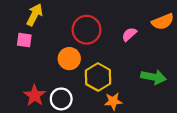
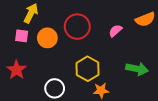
orange circle: (69, 59) -> (47, 38), moved
red star: (35, 95) -> (16, 70), moved

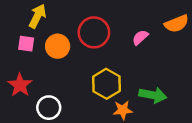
green arrow: (137, 69) -> (153, 95), moved
white circle: (55, 88) -> (49, 108), moved

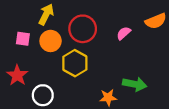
yellow arrow: (37, 16) -> (46, 14), moved
yellow hexagon: (106, 84) -> (75, 63), moved

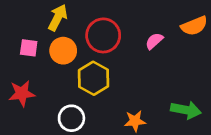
red star: (17, 75) -> (22, 93), turned 30
green arrow: (135, 84) -> (186, 110), moved
white circle: (43, 95) -> (71, 118), moved

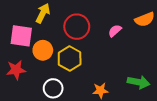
pink square: (29, 48) -> (21, 36), size x1.6
orange circle: (63, 51) -> (43, 50), moved

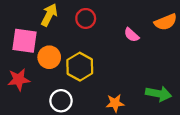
red circle: (77, 27) -> (86, 18), moved, size x0.7
pink semicircle: (115, 31) -> (131, 35), turned -96

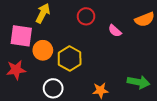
red circle: (86, 18) -> (86, 16), moved

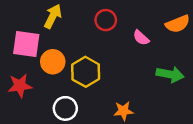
green arrow: (138, 82) -> (170, 74), moved

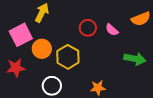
red circle: (106, 20) -> (88, 28), moved
pink square: (26, 44) -> (21, 35), turned -35

